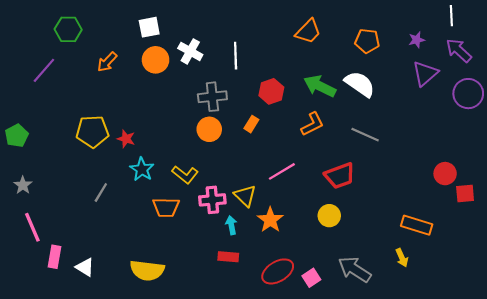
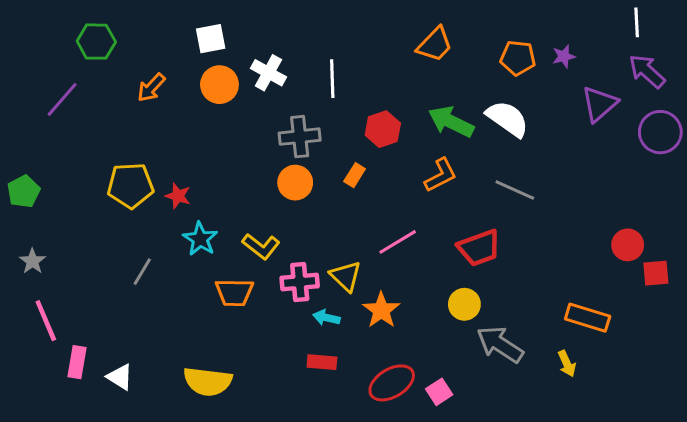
purple star: (417, 40) -> (564, 56), moved
cyan arrow: (231, 225) -> (326, 318), turned -66
gray arrow: (355, 269) -> (500, 344), moved

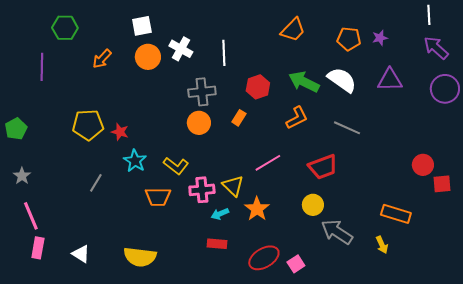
purple line: (62, 99) -> (42, 67), turned -40
purple triangle: (599, 104) -> (390, 80), moved, turned 40
cyan arrow: (326, 318) -> (220, 214), turned -36
pink rectangle: (77, 362) -> (38, 248), moved

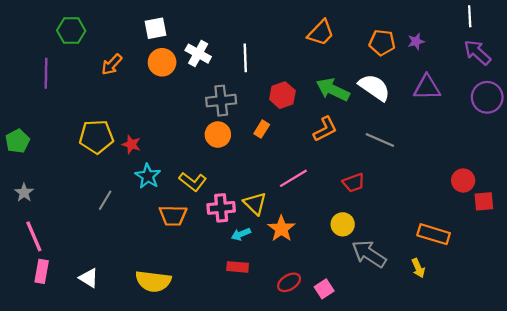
red trapezoid: (323, 167) -> (354, 183), size x0.7
red ellipse: (264, 258) -> (289, 282), size x0.7

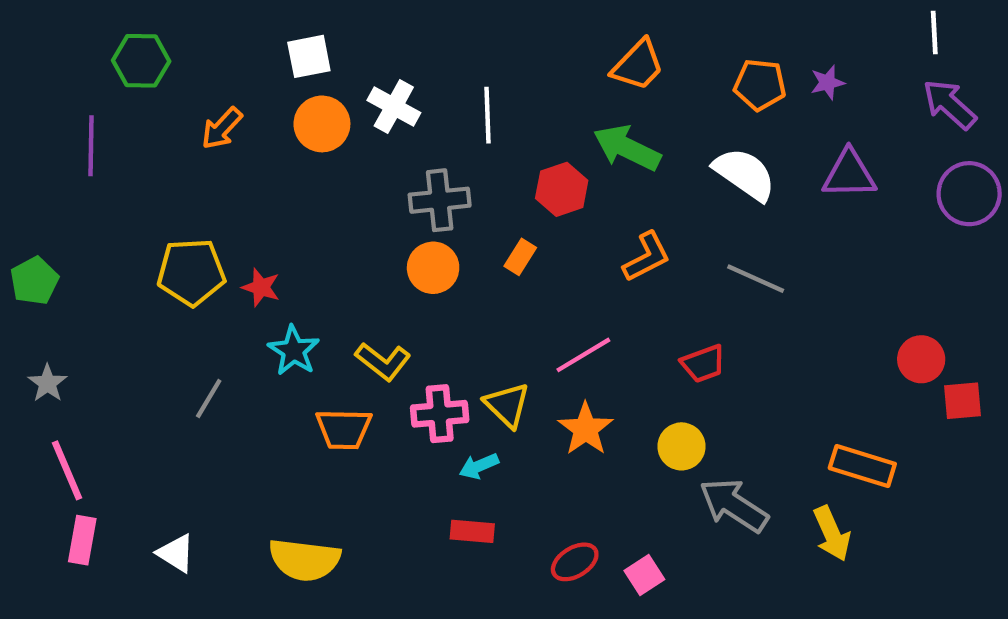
green arrow: (333, 90) -> (627, 148), moved
orange star: (281, 229) -> (586, 429), moved
yellow arrow: (418, 268) -> (832, 534), size x1.4

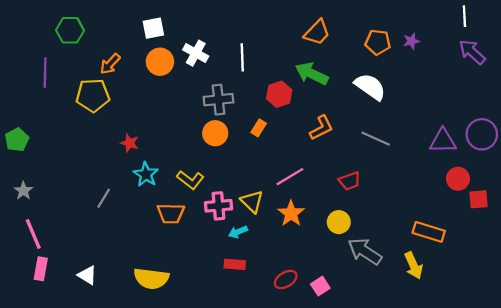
purple triangle: (849, 174) -> (443, 141), moved
purple circle: (969, 194) -> (482, 134), moved
yellow pentagon: (191, 272) -> (93, 95), moved

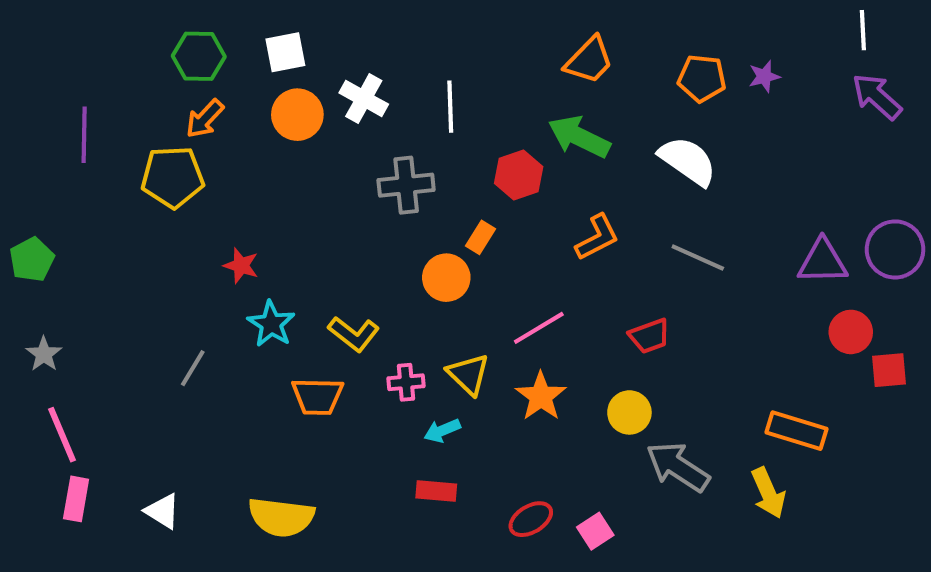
green hexagon: (70, 30) -> (199, 56), moved
orange circle: (215, 133) -> (446, 278), moved
pink cross: (218, 206) -> (406, 382), size x0.7

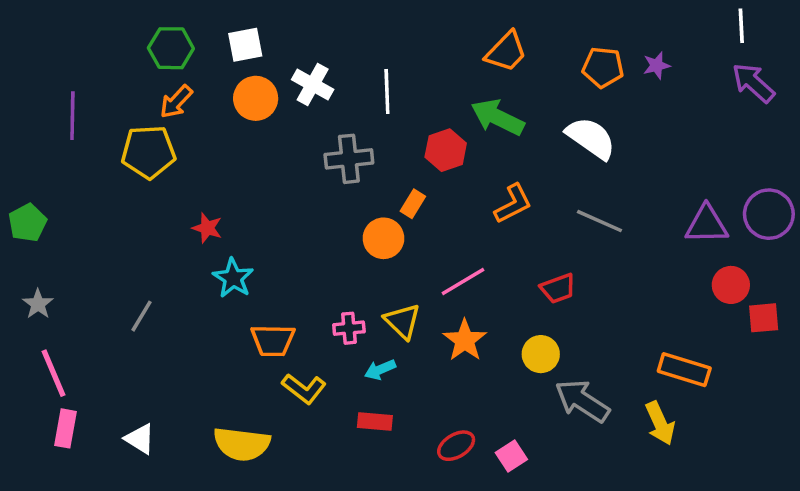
yellow L-shape: (354, 334) -> (304, 389), moved
gray line: (193, 368) -> (142, 316), moved

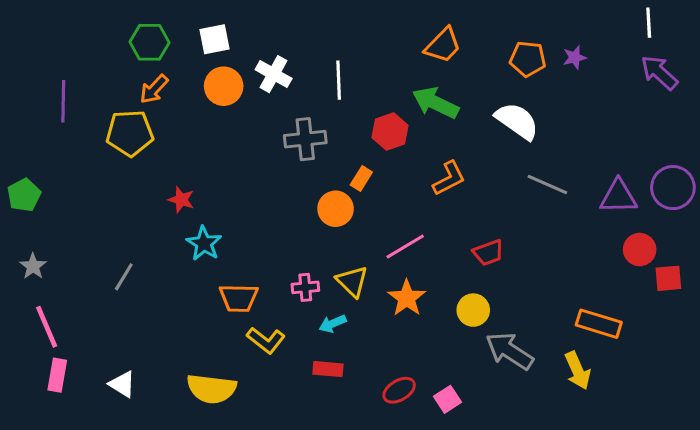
gray line: (600, 221) -> (547, 185), moved

